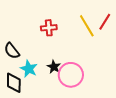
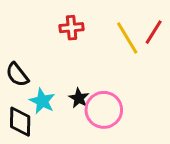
red cross: (49, 28) -> (72, 28), moved

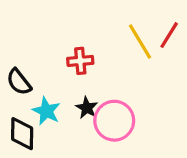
red cross: (72, 28) -> (80, 61), moved

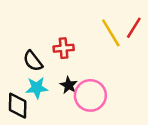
black semicircle: (19, 82) -> (33, 61), moved
cyan star: (46, 111) -> (37, 88), turned -30

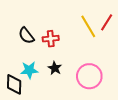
black semicircle: (33, 61) -> (26, 36), moved
pink circle: (90, 95) -> (89, 76), moved

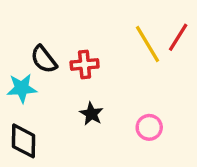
cyan star: (29, 70) -> (22, 88), moved
pink circle: (89, 76) -> (149, 127), size x0.6

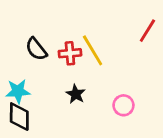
yellow line: (147, 44) -> (93, 50), moved
cyan star: (22, 88) -> (18, 91), moved

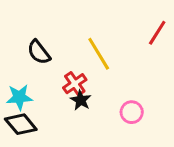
red cross: (70, 53) -> (75, 84), moved, turned -30
black diamond: (19, 117) -> (21, 124), turned -40

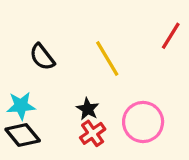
red cross: (75, 84) -> (93, 133), moved
pink circle: (132, 112) -> (143, 122), size x1.6

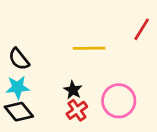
black semicircle: (42, 57) -> (19, 59), moved
yellow line: (107, 59) -> (89, 48), turned -60

